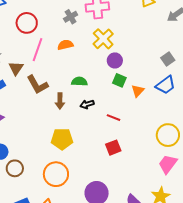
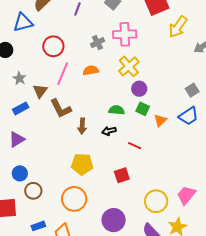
green semicircle: (79, 81) -> (117, 110), moved
yellow circle: (168, 135) -> (156, 201), moved
red square: (113, 148) -> (122, 175), moved

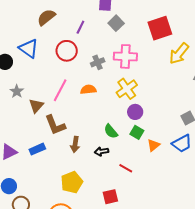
blue triangle: (23, 22) -> (29, 48), moved, turned 45
red circle: (53, 46) -> (67, 51), moved
blue rectangle: (21, 108) -> (37, 149), moved
green semicircle: (117, 110) -> (111, 131), turned -140
yellow pentagon: (82, 164) -> (72, 182), turned -30

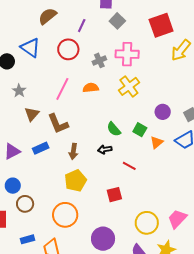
brown triangle: (36, 106) -> (32, 114), moved
purple circle: (135, 112) -> (163, 112), moved
brown arrow: (75, 144) -> (73, 151), moved

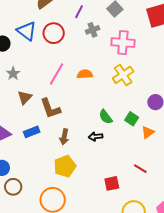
red circle: (68, 49) -> (54, 33), moved
gray cross: (99, 60) -> (93, 30), moved
red line: (129, 166) -> (140, 169), moved
red square: (114, 195) -> (112, 183), moved

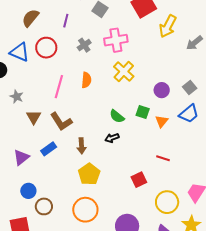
gray cross: (93, 30) -> (84, 45), moved
orange semicircle: (85, 74) -> (86, 80), turned 112

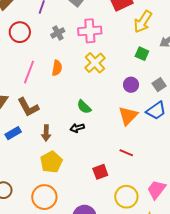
green square: (143, 112) -> (142, 54), moved
orange triangle: (162, 121) -> (128, 116), size x1.5

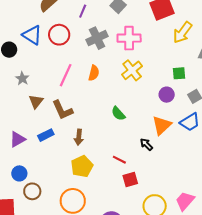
gray cross: (58, 33) -> (97, 38), size x1.5
green square: (142, 54) -> (179, 73), moved, turned -32
black arrow: (77, 128) -> (146, 144), moved, turned 56
red line: (126, 153) -> (119, 160), moved

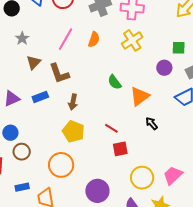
orange triangle: (162, 125) -> (140, 96), moved
black arrow: (146, 144) -> (152, 123), moved
yellow pentagon: (82, 166) -> (73, 131), turned -30

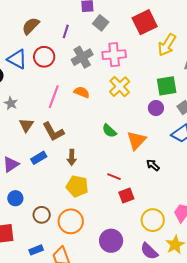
orange semicircle: (94, 39) -> (82, 92), turned -77
green square: (179, 48) -> (167, 86), size x1.5
brown circle: (22, 152) -> (42, 215), moved

